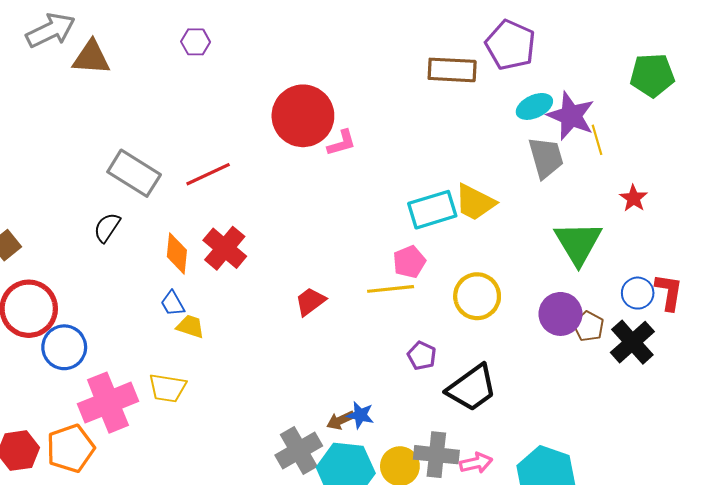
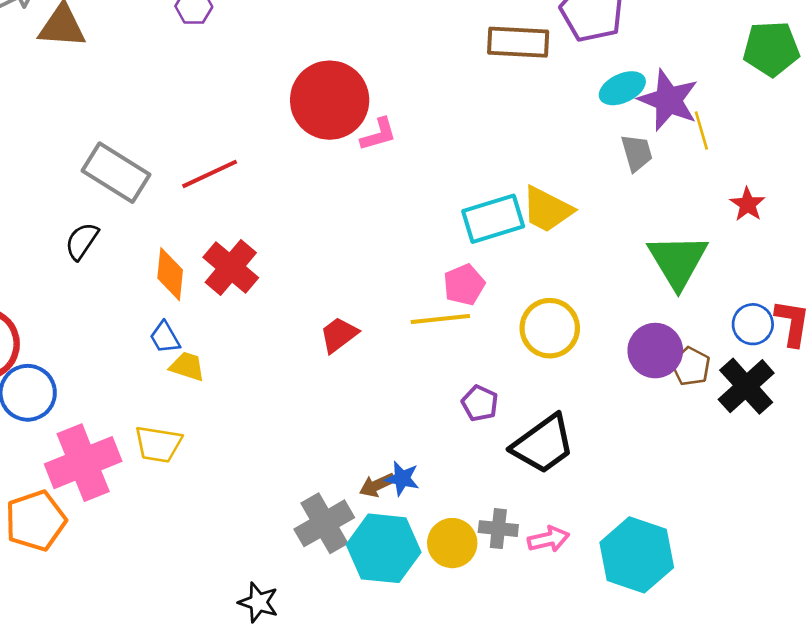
gray trapezoid: (546, 158) -> (637, 153), size x0.7
gray cross: (436, 455) -> (498, 529), size x0.7

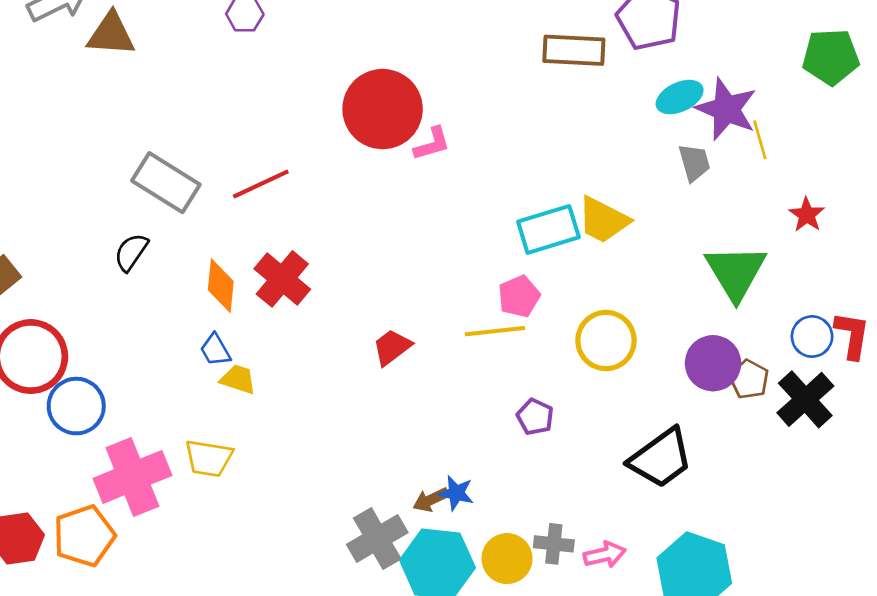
black trapezoid: (543, 444) -> (661, 458), moved

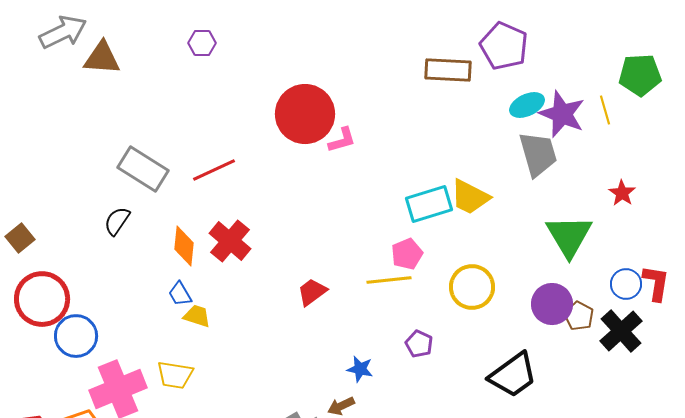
yellow line: (760, 140) -> (605, 110), moved
gray trapezoid: (694, 163) -> (538, 154), size x1.6
blue star: (456, 493) -> (360, 369), moved

